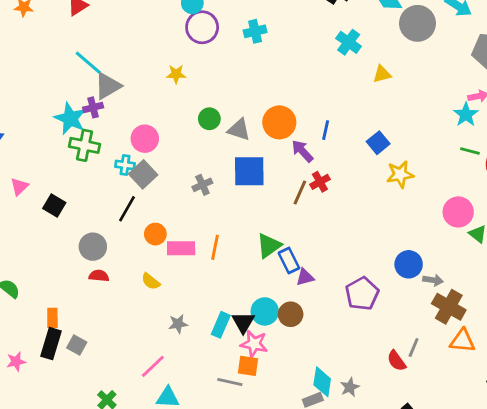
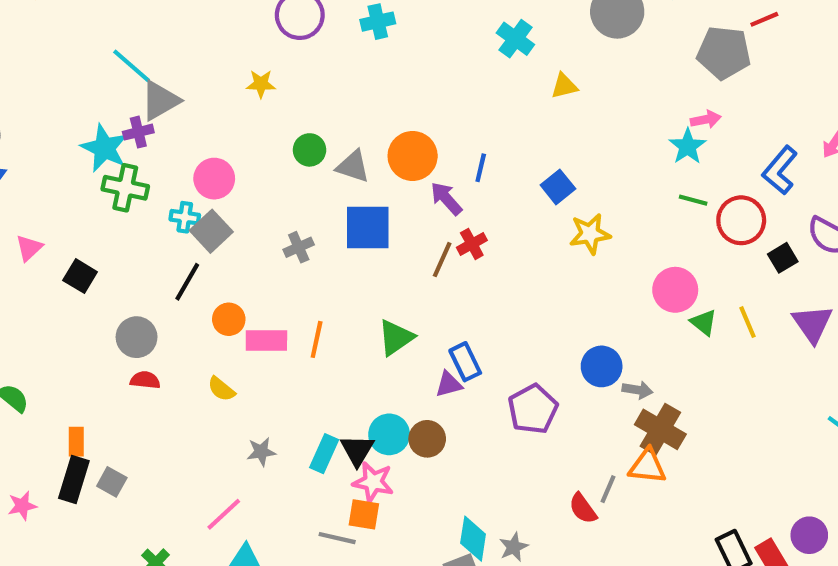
blue rectangle: (289, 260) -> (465, 362), moved
orange triangle: (462, 341) -> (647, 466), moved

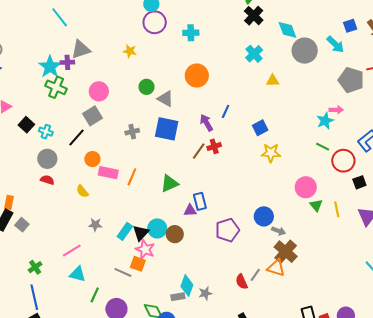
cyan line: (131, 66) -> (60, 17), moved
orange circle: (413, 156) -> (197, 76), moved
cyan cross: (185, 217) -> (46, 132), moved

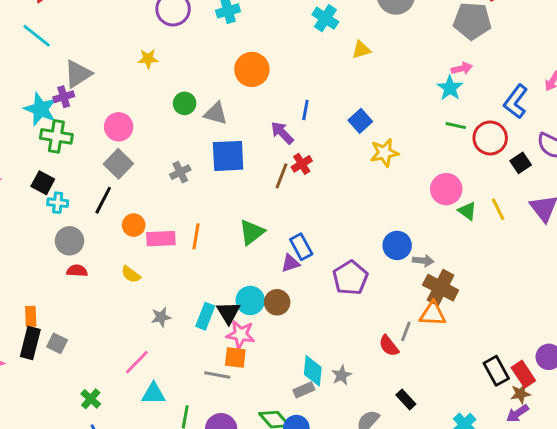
black square: (26, 125) -> (43, 183), moved

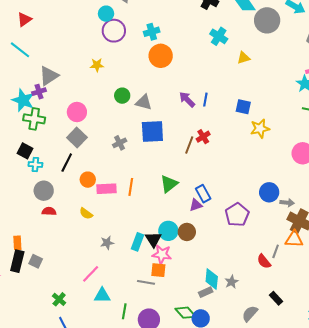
orange circle: (252, 69) -> (161, 56), moved
blue square: (360, 121) -> (243, 107), turned -35
purple arrow: (282, 133) -> (187, 99), moved

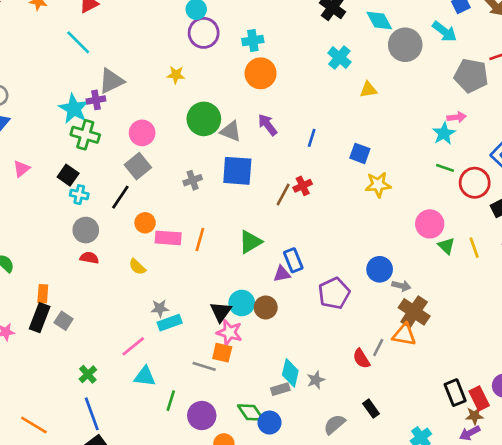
green circle: (122, 96) -> (204, 119), size x1.6
purple arrow: (187, 99) -> (268, 125), moved
cyan rectangle: (137, 242) -> (170, 323), moved, turned 42

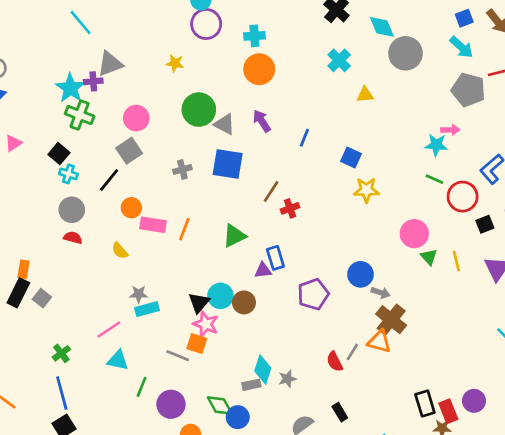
cyan arrow: (444, 32) -> (461, 47), moved
cyan star: (444, 133) -> (436, 145), turned 30
red cross: (303, 186) -> (290, 208), moved

